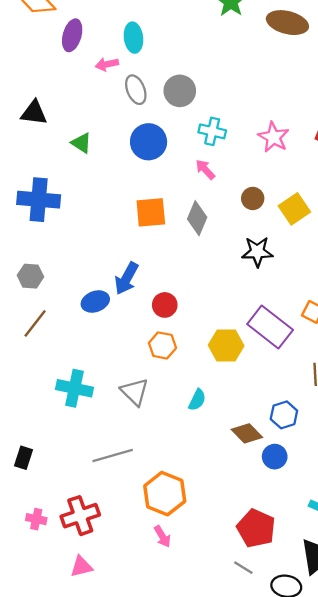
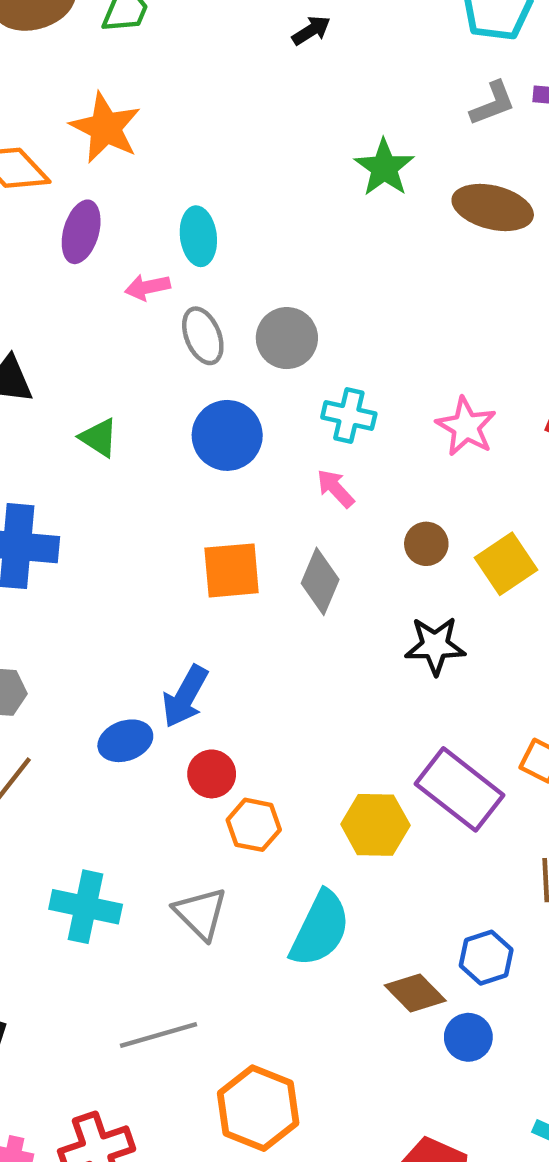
red circle: (165, 305) -> (212, 774), moved
cyan semicircle: (197, 400) -> (320, 929), size x1.8

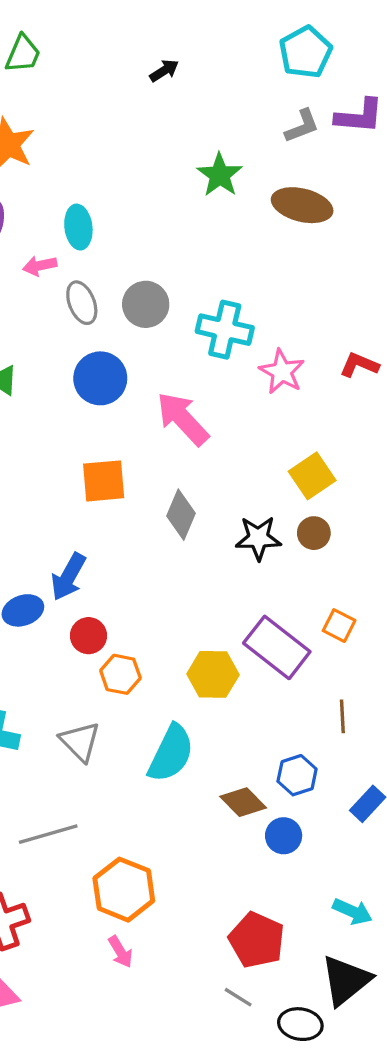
cyan cross: (349, 415) -> (225, 330), moved, size x1.4
pink arrow: (336, 489) -> (183, 419), size x1.8
brown circle: (426, 544) -> (314, 533), moved
gray diamond: (320, 581) -> (181, 515), moved

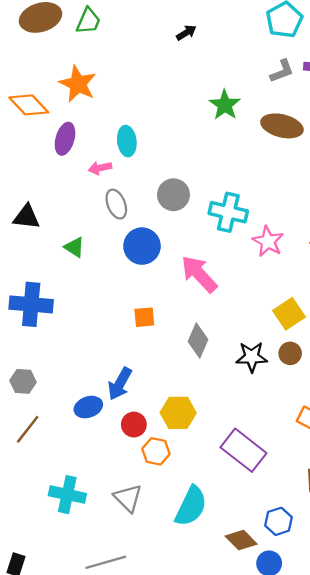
gray ellipse: (82, 303) -> (116, 204), moved
orange square: (104, 481) -> (144, 317), size x0.7
purple rectangle: (277, 647) -> (243, 450), moved
yellow hexagon: (213, 674) -> (178, 413), moved

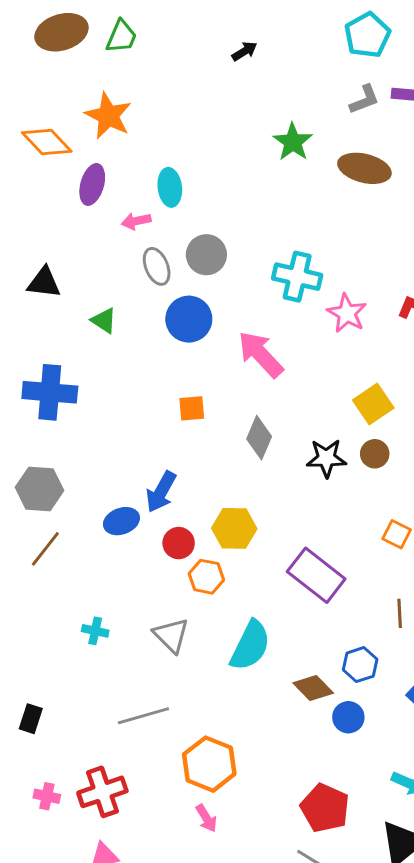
gray circle: (173, 195) -> (206, 255), moved
gray hexagon: (23, 381) -> (40, 489), size x1.4
cyan cross: (67, 495) -> (95, 631), size x0.6

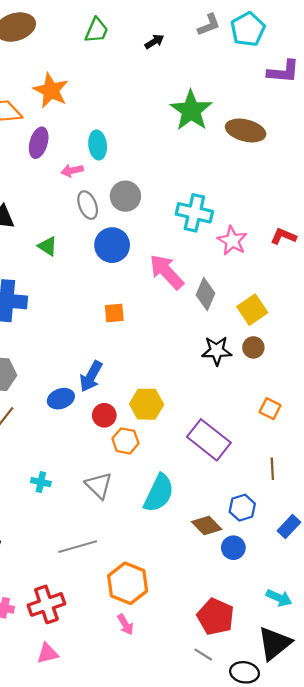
green trapezoid: (121, 37) -> (97, 30), moved
gray L-shape: (364, 100) -> (209, 25), moved
green star: (293, 142) -> (191, 110), size x1.4
gray diamond: (259, 438) -> (206, 294), moved

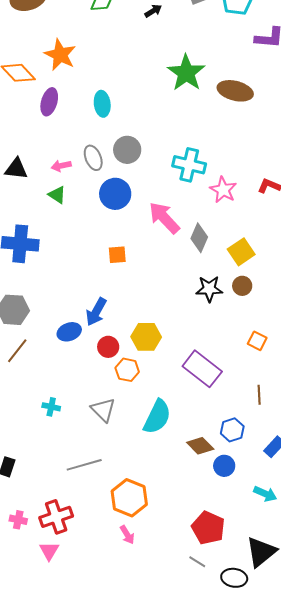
pink arrow: (72, 171) -> (61, 166), moved
cyan arrow: (279, 598) -> (265, 494), moved
pink triangle: (48, 653) -> (49, 551), moved, turned -45

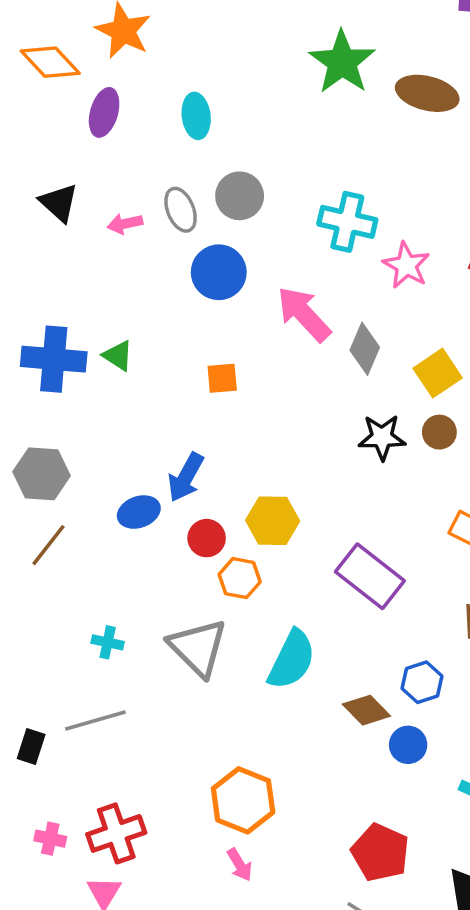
black triangle: (16, 169) -> (59, 203), moved, turned 35
green triangle: (57, 195) -> (118, 356), moved
gray triangle: (103, 410) -> (198, 648), size x1.4
gray line: (84, 465) -> (95, 720), moved

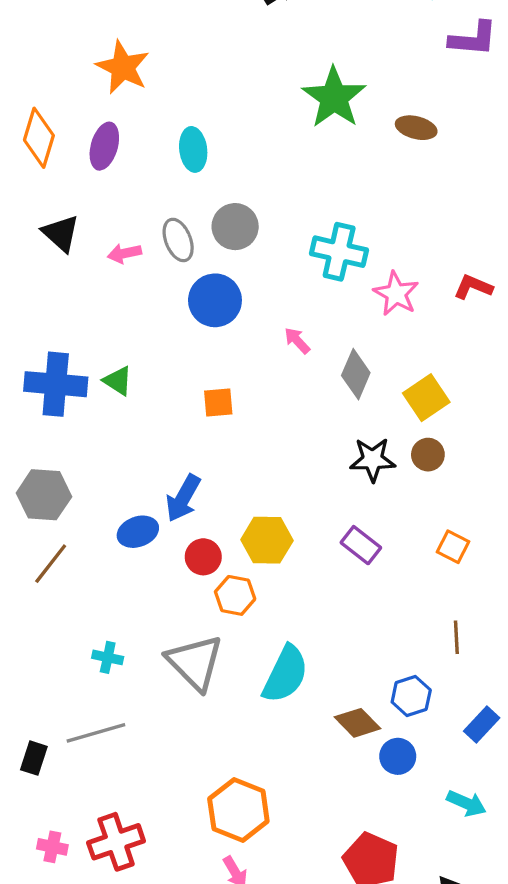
orange diamond: (50, 62) -> (39, 138), moved, turned 60
brown ellipse: (427, 93) -> (416, 128), size x0.7
pink arrow: (304, 314) -> (297, 341), size x0.5
purple rectangle: (370, 576) -> (361, 545), moved, size x0.6

